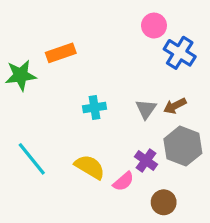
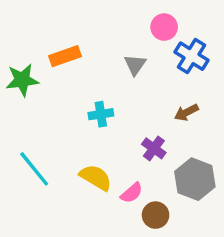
gray triangle: (146, 109) -> (135, 65), moved
gray hexagon: (183, 146) -> (195, 179), moved
purple cross: (146, 161) -> (154, 148), moved
brown circle: (164, 202) -> (156, 215), moved

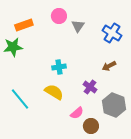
pink circle: (164, 27) -> (59, 16), moved
orange rectangle: (65, 56) -> (24, 25), moved
gray triangle: (135, 65) -> (78, 26), moved
yellow semicircle: (96, 177) -> (54, 92), moved

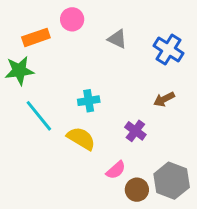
pink circle: (59, 16) -> (72, 19), moved
gray triangle: (78, 26) -> (117, 39), turned -40
cyan line: (20, 99) -> (39, 116), moved
gray hexagon: (114, 105) -> (172, 181), moved

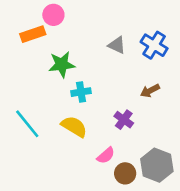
pink circle: (72, 19) -> (53, 15), moved
gray triangle: (117, 39) -> (117, 45), moved
green star: (19, 71) -> (62, 64), moved
cyan line: (39, 116) -> (27, 124), moved

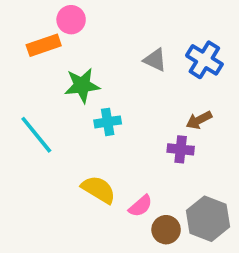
purple cross: (124, 120) -> (181, 149), moved, turned -30
cyan line: (27, 124) -> (36, 135), moved
yellow semicircle: (74, 127) -> (98, 190), moved

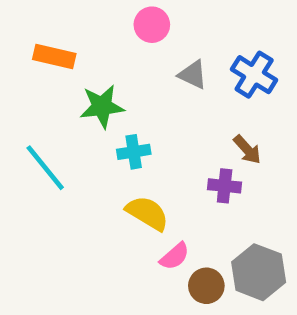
pink circle: (71, 20) -> (152, 25), moved
orange rectangle: (44, 45) -> (54, 56), turned 32
brown arrow: (199, 120) -> (247, 150), turned -105
yellow semicircle: (98, 190) -> (147, 213), moved

